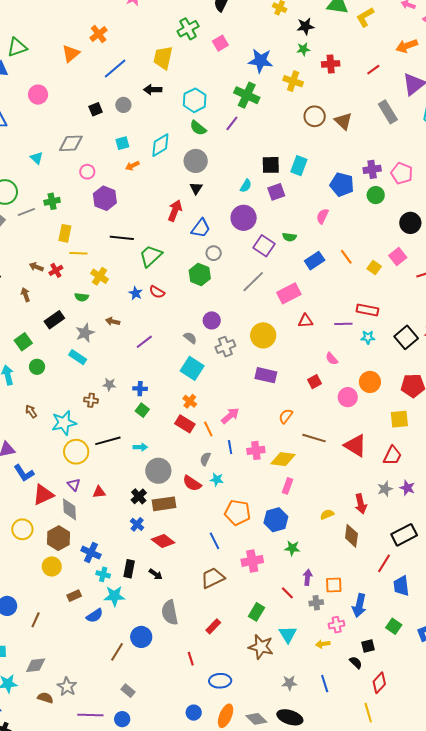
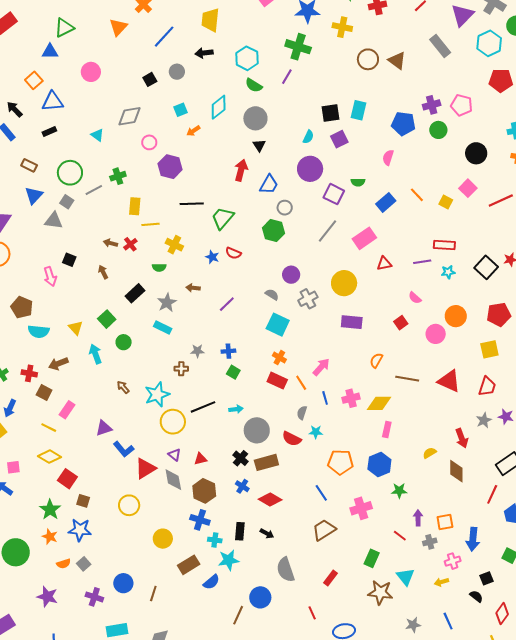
brown hexagon: (59, 538) -> (204, 491), moved
brown rectangle: (74, 596) -> (189, 565), size x1.5

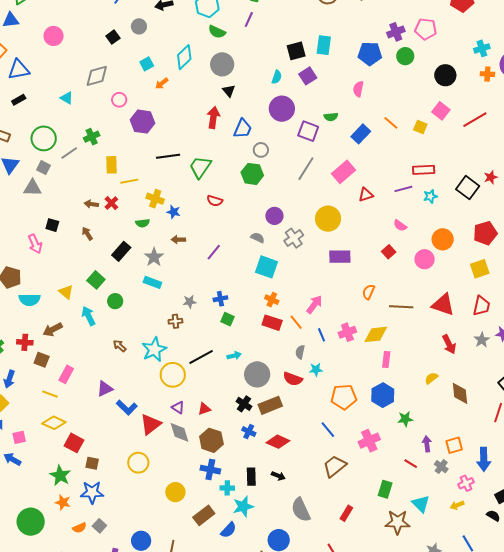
blue star: (212, 257) -> (174, 212), moved
red arrow: (462, 438) -> (449, 344), moved
gray cross: (430, 542) -> (441, 467), turned -32

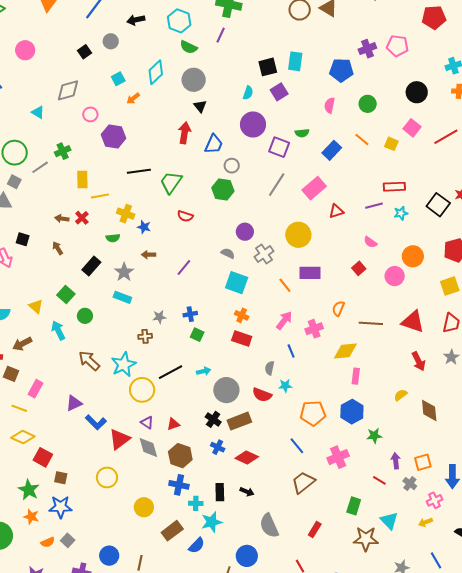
green circle: (405, 56) -> (368, 104), moved
orange line: (296, 322) -> (285, 285), moved
pink cross: (347, 332) -> (314, 329), moved
brown arrow: (120, 346) -> (89, 361), size x1.6

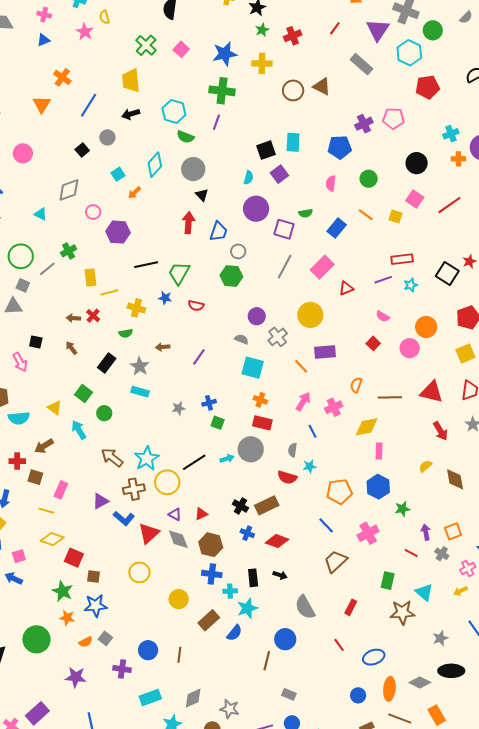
blue star: (144, 227) -> (165, 298), moved
brown cross: (145, 336) -> (134, 489), moved, size x1.5
gray circle: (226, 390) -> (251, 449), moved

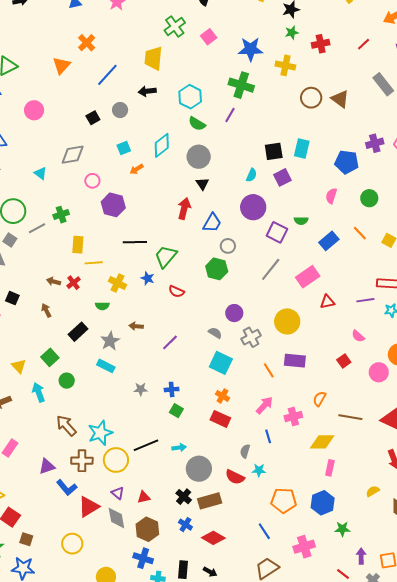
gray circle: (251, 449) -> (199, 469), moved

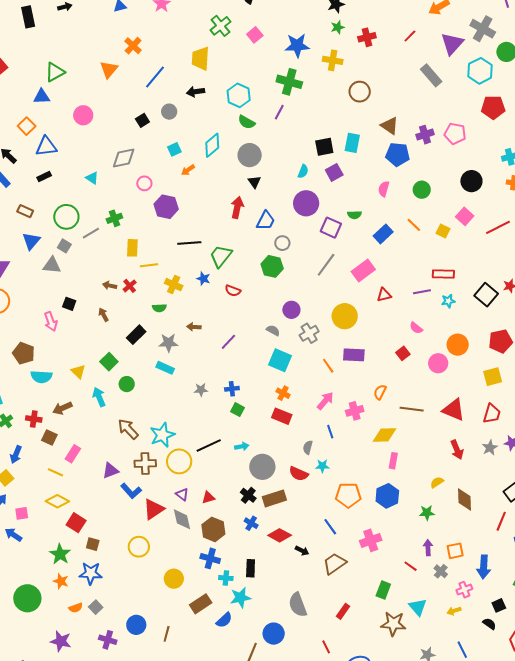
brown triangle: (340, 99) -> (390, 126), moved
gray star: (110, 341) -> (168, 343), turned 30
green star: (342, 529) -> (427, 513), moved
black arrow: (210, 572) -> (302, 551), moved

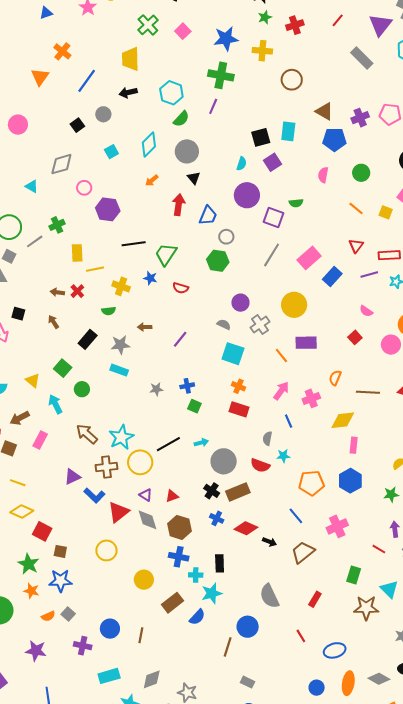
green semicircle: (247, 122) -> (181, 119), turned -72
orange arrow: (188, 170) -> (152, 180), moved
blue rectangle: (383, 234) -> (332, 277), moved
red triangle: (384, 295) -> (356, 246), moved, turned -35
pink rectangle: (73, 454) -> (40, 440), moved

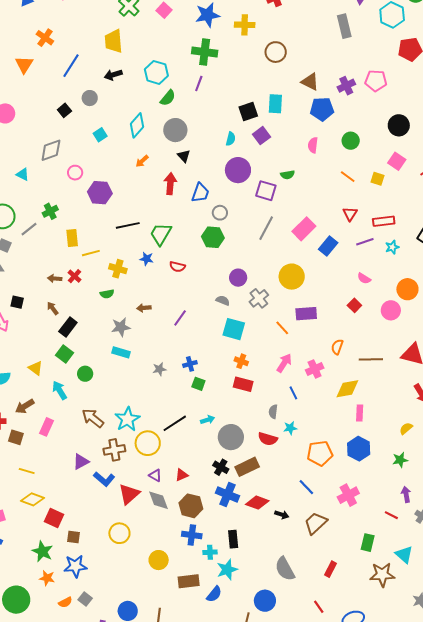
gray rectangle: (362, 58) -> (344, 26), turned 35
black rectangle: (88, 339) -> (68, 327), moved
blue cross: (217, 518) -> (228, 494), size x1.6
brown rectangle: (173, 603) -> (189, 581), turned 35

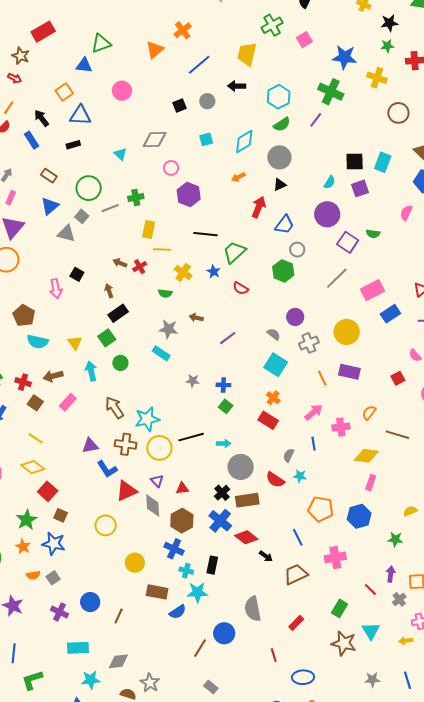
black triangle: (184, 156) -> (280, 185), turned 32

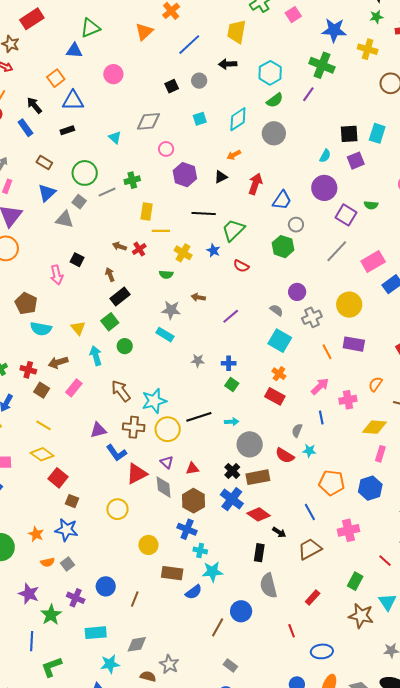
black triangle: (280, 185) -> (221, 177), moved
green star: (27, 520) -> (51, 615), moved
black rectangle: (212, 565) -> (259, 553), moved

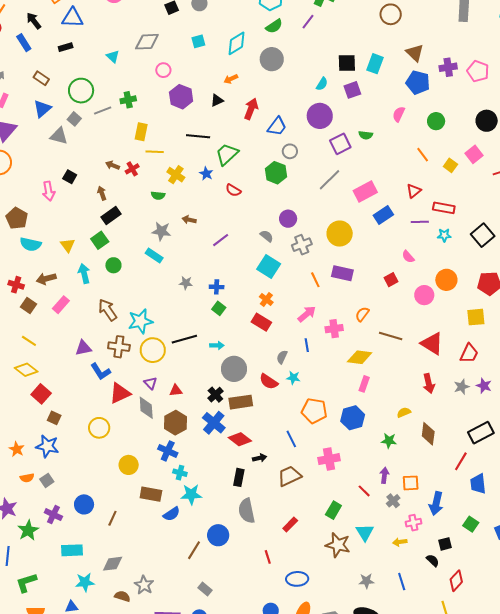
purple square: (346, 215) -> (340, 144), turned 30
black arrow: (279, 532) -> (260, 458), turned -48

